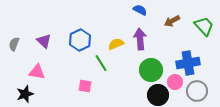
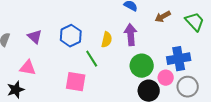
yellow semicircle: (116, 44) -> (107, 40), turned 126
pink square: (85, 86) -> (76, 82), size x1.5

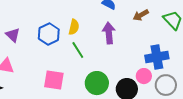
yellow semicircle: (107, 40) -> (74, 27), moved
green line: (92, 59) -> (78, 50), moved
green circle: (142, 66) -> (97, 83), moved

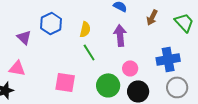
brown arrow: (141, 15) -> (152, 17), turned -35
blue hexagon: (49, 34) -> (51, 23), moved
pink circle: (144, 76) -> (130, 68), moved

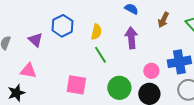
pink circle: (130, 68) -> (151, 71), moved

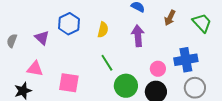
green line: (100, 55) -> (107, 63), moved
pink square: (76, 85) -> (69, 83), moved

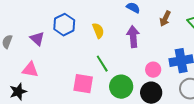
yellow semicircle: (103, 30) -> (98, 31), turned -35
pink square: (69, 83) -> (83, 84), moved

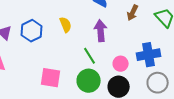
blue hexagon: (64, 25) -> (32, 31), moved
green line: (102, 64) -> (90, 56), moved

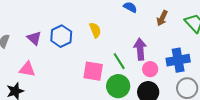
purple arrow: (101, 31) -> (140, 49), moved
pink square: (51, 78) -> (93, 71), moved

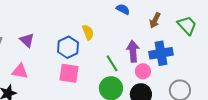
blue hexagon: (61, 36) -> (68, 47), moved
blue cross: (178, 60) -> (161, 53), moved
pink square: (93, 71) -> (69, 73), moved

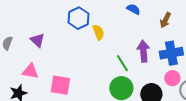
blue hexagon: (68, 47) -> (78, 18), moved
pink circle: (143, 71) -> (172, 78), moved
pink square: (69, 73) -> (60, 85), moved

